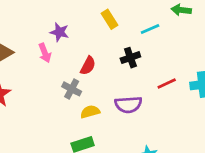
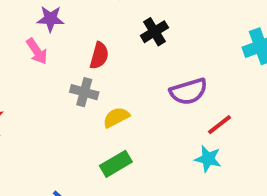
red line: (167, 84) -> (219, 125), moved
purple semicircle: (128, 105) -> (189, 91), moved

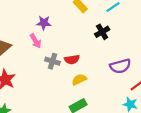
red semicircle: (99, 56) -> (72, 59), moved, turned 64
gray cross: (84, 92) -> (53, 61), moved

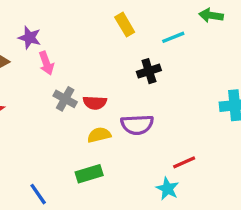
purple star: (44, 23) -> (29, 38), moved
purple semicircle: (120, 66) -> (137, 125), moved

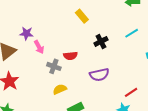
cyan line: (173, 37) -> (132, 33), moved
red semicircle: (95, 103) -> (70, 56), moved
yellow semicircle: (99, 135) -> (60, 89), moved

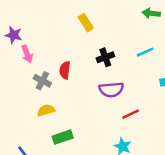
red semicircle: (70, 56) -> (65, 70), turned 96
purple semicircle: (99, 75) -> (111, 90), moved
red line: (131, 92) -> (131, 114), moved

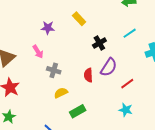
purple star: (14, 35) -> (48, 28), moved
red semicircle: (65, 70) -> (88, 75), moved
purple semicircle: (111, 90) -> (109, 67), turned -42

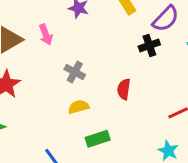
pink arrow: (38, 52) -> (46, 35), moved
purple semicircle: (109, 67) -> (166, 19), moved

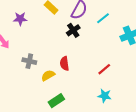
yellow semicircle: (79, 107) -> (48, 75), moved

